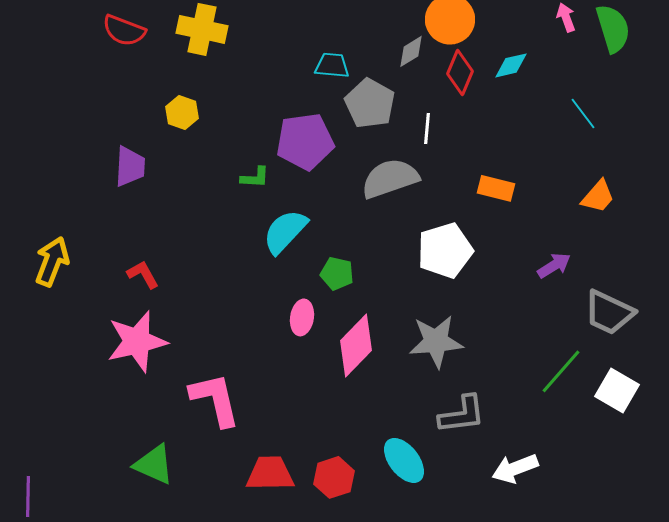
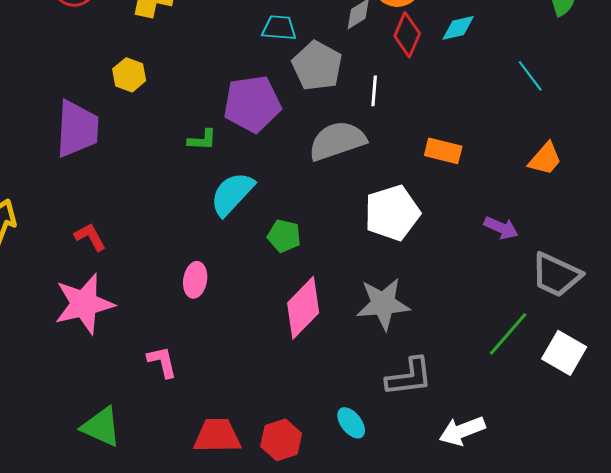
purple trapezoid: (130, 166) -> (77, 129), size x1.4
purple arrow: (554, 265) -> (501, 228), turned 56
pink ellipse: (302, 317) -> (195, 280), moved
pink L-shape: (215, 399) -> (162, 362), size x0.6
cyan ellipse: (404, 460) -> (351, 423), size x0.7

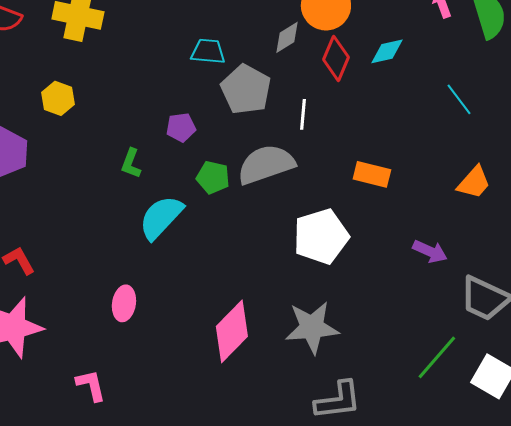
purple pentagon: (252, 104) -> (181, 127), size x0.5
green L-shape: (202, 140) -> (131, 163), turned 108
green pentagon: (284, 236) -> (213, 177), moved

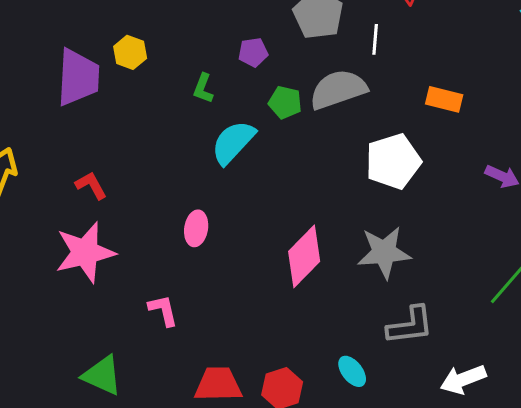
yellow hexagon: (58, 98) -> (130, 52), moved

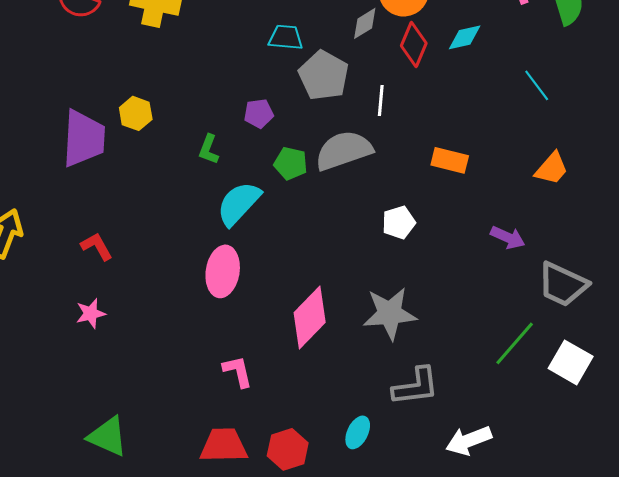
white pentagon: (393, 161) -> (399, 222), size x0.6
pink ellipse: (196, 228) -> (223, 271), moved, size x1.4
pink star: (85, 252) -> (91, 313), size x0.5
pink L-shape: (163, 310) -> (238, 371), moved
cyan ellipse: (352, 371) -> (358, 432), turned 64

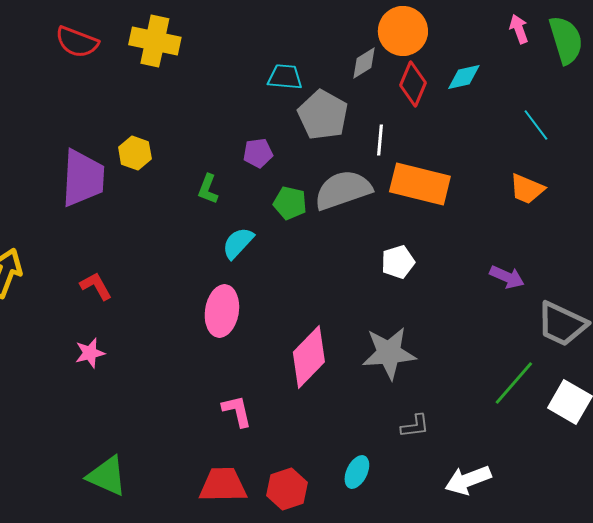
orange rectangle: (450, 160) -> (420, 184), moved, size x1.6
orange trapezoid: (552, 168) -> (527, 189), moved, turned 72
cyan semicircle: (239, 203) -> (238, 243), size x0.7
gray L-shape: (416, 386) -> (415, 426), size x0.6

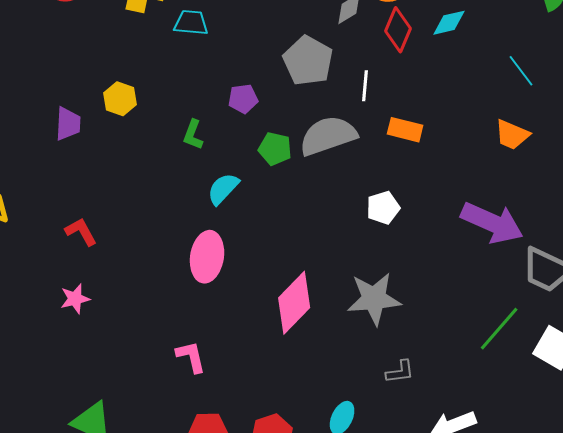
cyan trapezoid: (285, 77) -> (191, 23), moved
purple trapezoid: (83, 178) -> (68, 124), size x0.6
orange rectangle: (420, 184) -> (405, 130), size x0.6
purple arrow: (507, 277) -> (492, 223), size x1.8
pink L-shape: (237, 411) -> (191, 357), moved

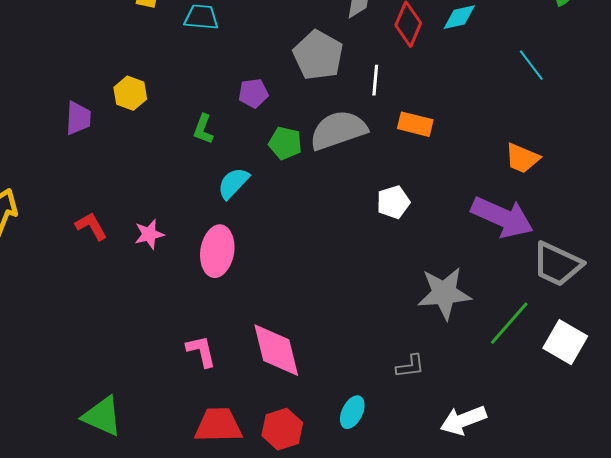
orange trapezoid: (512, 135) -> (522, 158), moved
pink star: (75, 299) -> (149, 234), moved
gray star: (374, 299) -> (444, 293), moved
pink diamond: (294, 303) -> (276, 350), moved, turned -58

